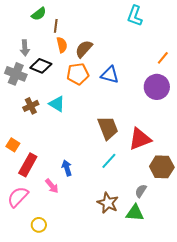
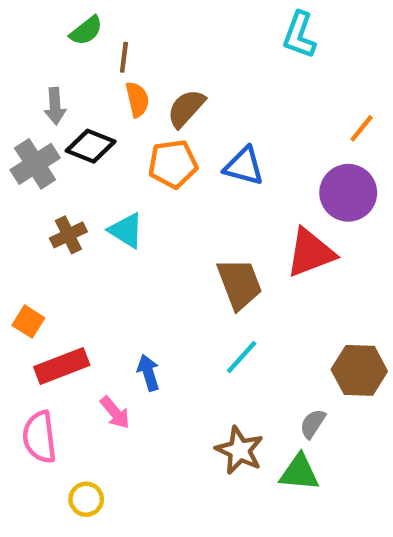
gray cross: (16, 74) -> (35, 164), turned 35
red triangle: (140, 139) -> (310, 253), moved
red rectangle: (28, 165) -> (62, 366), turned 40
pink semicircle: (18, 197) -> (40, 437), turned -50

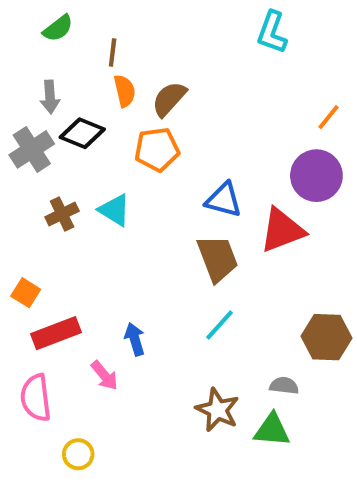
green semicircle: (86, 31) -> (58, 28), moved
blue triangle: (244, 166) -> (224, 200), moved
gray semicircle: (313, 424) -> (284, 386), turned 64

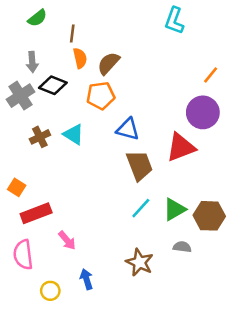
blue triangle: (224, 200) -> (128, 129), moved
blue arrow: (135, 339) -> (86, 279), moved
green triangle: (272, 430) -> (174, 209), moved, turned -35

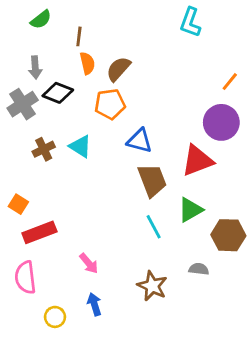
cyan line: (141, 208) -> (154, 227), turned -70
green triangle: (174, 209) -> (190, 210), moved
pink arrow: (67, 240) -> (89, 263), moved

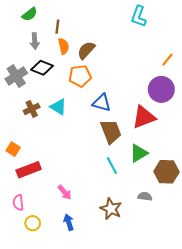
gray arrow: (35, 67) -> (35, 41), moved
pink semicircle: (25, 277) -> (18, 203), size x0.7
yellow circle: (55, 317) -> (33, 223), moved

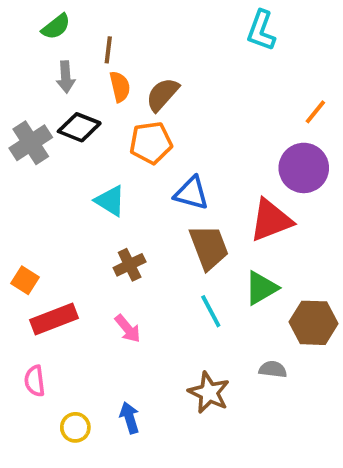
brown cross: (32, 109) -> (130, 265), moved
pink arrow: (65, 192) -> (128, 329), moved
yellow circle: (33, 223) -> (75, 427), moved

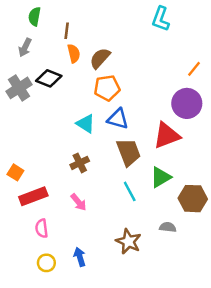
green semicircle: (56, 27) -> (34, 17), turned 138
gray arrow: (66, 77) -> (25, 47), moved, turned 30
orange pentagon: (151, 143) -> (107, 88), moved
cyan triangle: (110, 201) -> (86, 124), moved
pink semicircle: (35, 381) -> (42, 228), moved

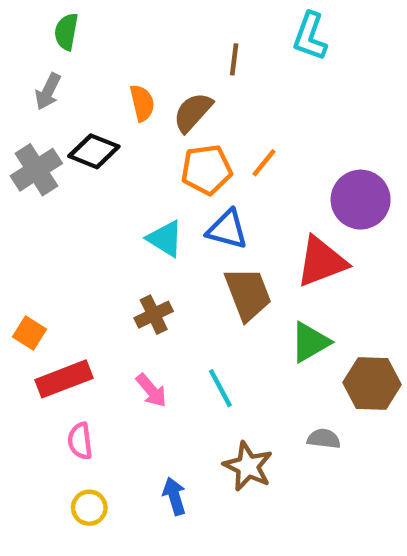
brown line: (67, 31) -> (234, 59), moved
orange line: (194, 69) -> (264, 163), moved
cyan line: (130, 191) -> (220, 388), moved
blue arrow: (80, 257) -> (174, 496), moved

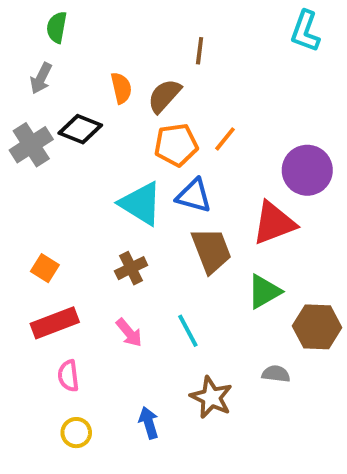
cyan L-shape: (310, 36) -> (305, 31), moved
cyan triangle: (165, 239) -> (141, 204), size x1.4
orange square: (29, 333) -> (45, 268), moved

